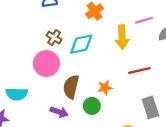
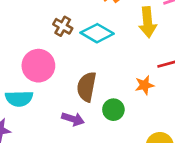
cyan diamond: (81, 44) -> (97, 33), turned 45
pink circle: (46, 64) -> (38, 66), moved
orange star: (105, 88) -> (144, 85), moved

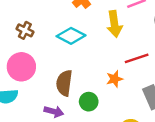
brown cross: (63, 26) -> (25, 30), moved

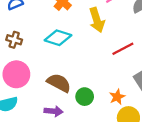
orange star: (115, 79) -> (117, 97), moved
brown semicircle: (64, 83) -> (59, 83), turned 120

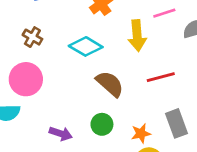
brown semicircle: (59, 83) -> (110, 84), moved

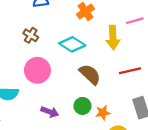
pink circle: (26, 79) -> (37, 70), moved
orange star: (141, 133) -> (103, 113), moved

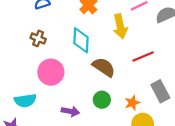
cyan diamond: (72, 44) -> (81, 40), turned 70
orange star: (103, 113) -> (132, 103), moved

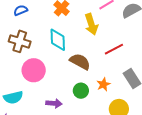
brown cross: (38, 38) -> (20, 41), size x1.5
orange star: (132, 103) -> (103, 84), moved

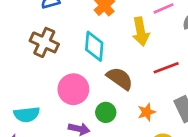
pink circle: (34, 70) -> (73, 89), moved
green circle: (81, 91) -> (106, 112), moved

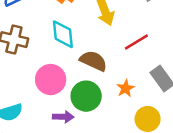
green circle: (106, 112) -> (86, 96), size x1.5

